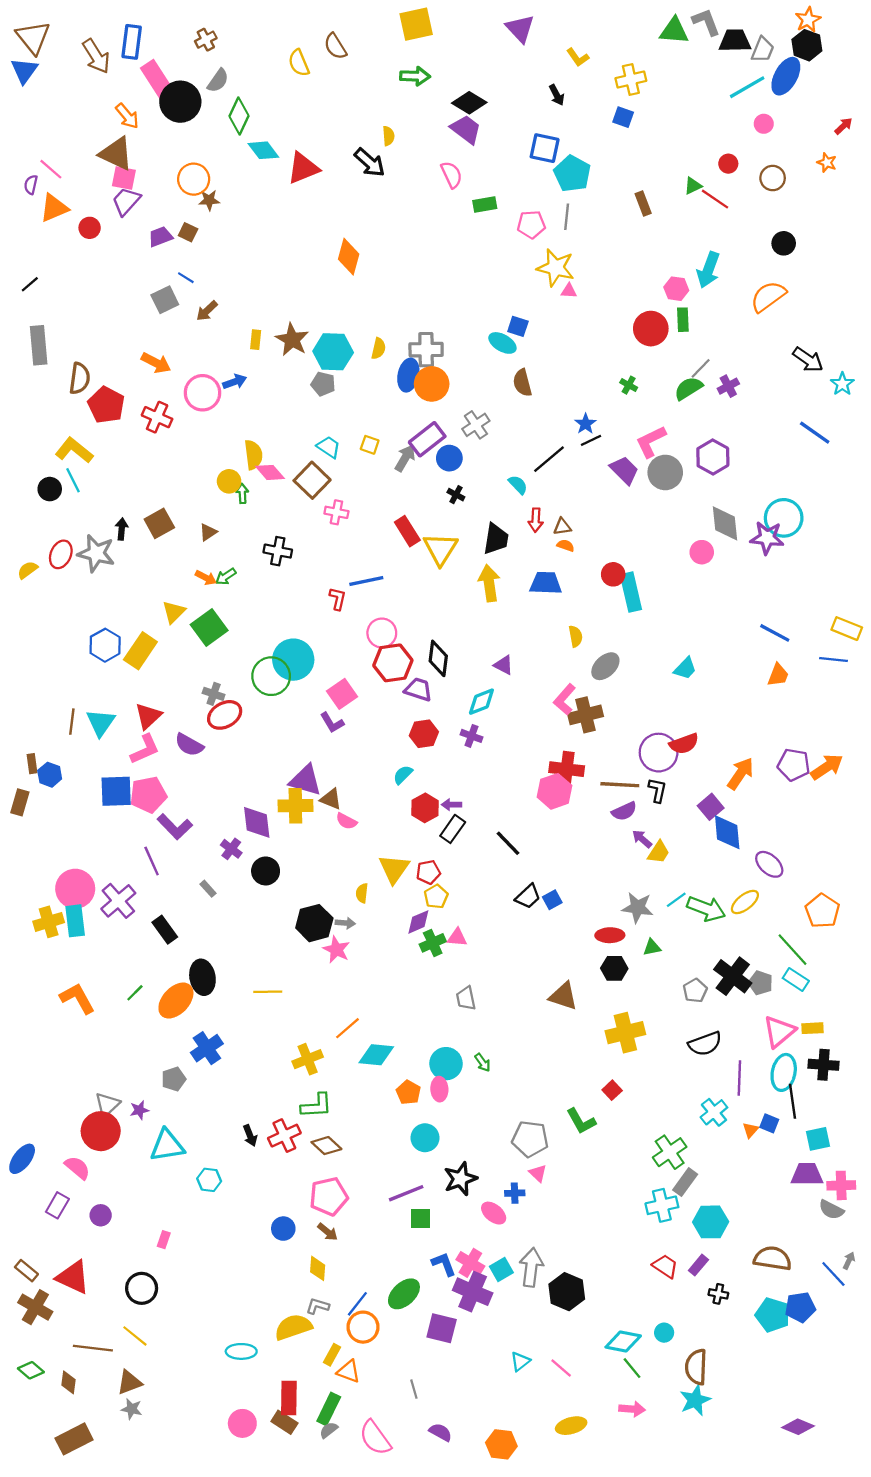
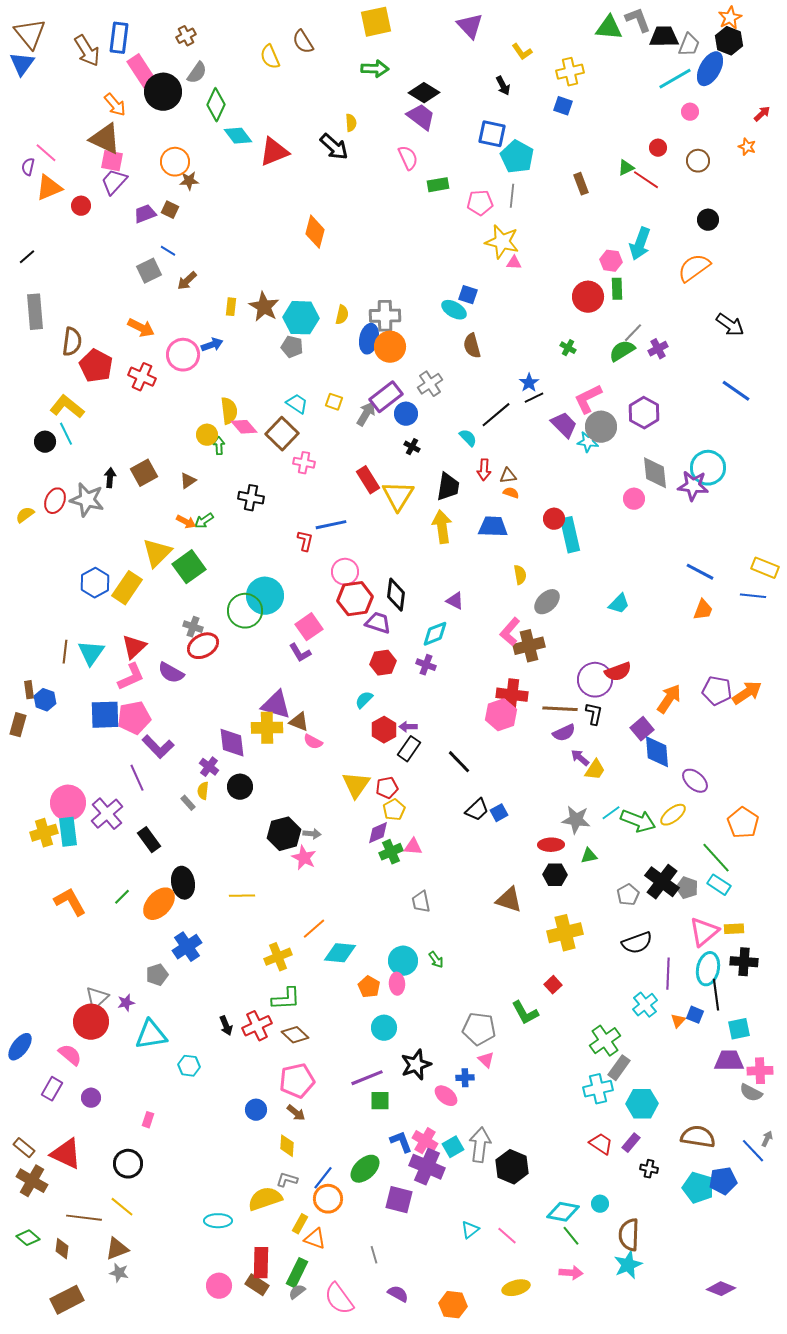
cyan star: (842, 384) -> (588, 442), moved, turned -30
yellow triangle: (174, 612) -> (157, 553), size x1.4
yellow semicircle: (362, 893) -> (203, 791), moved

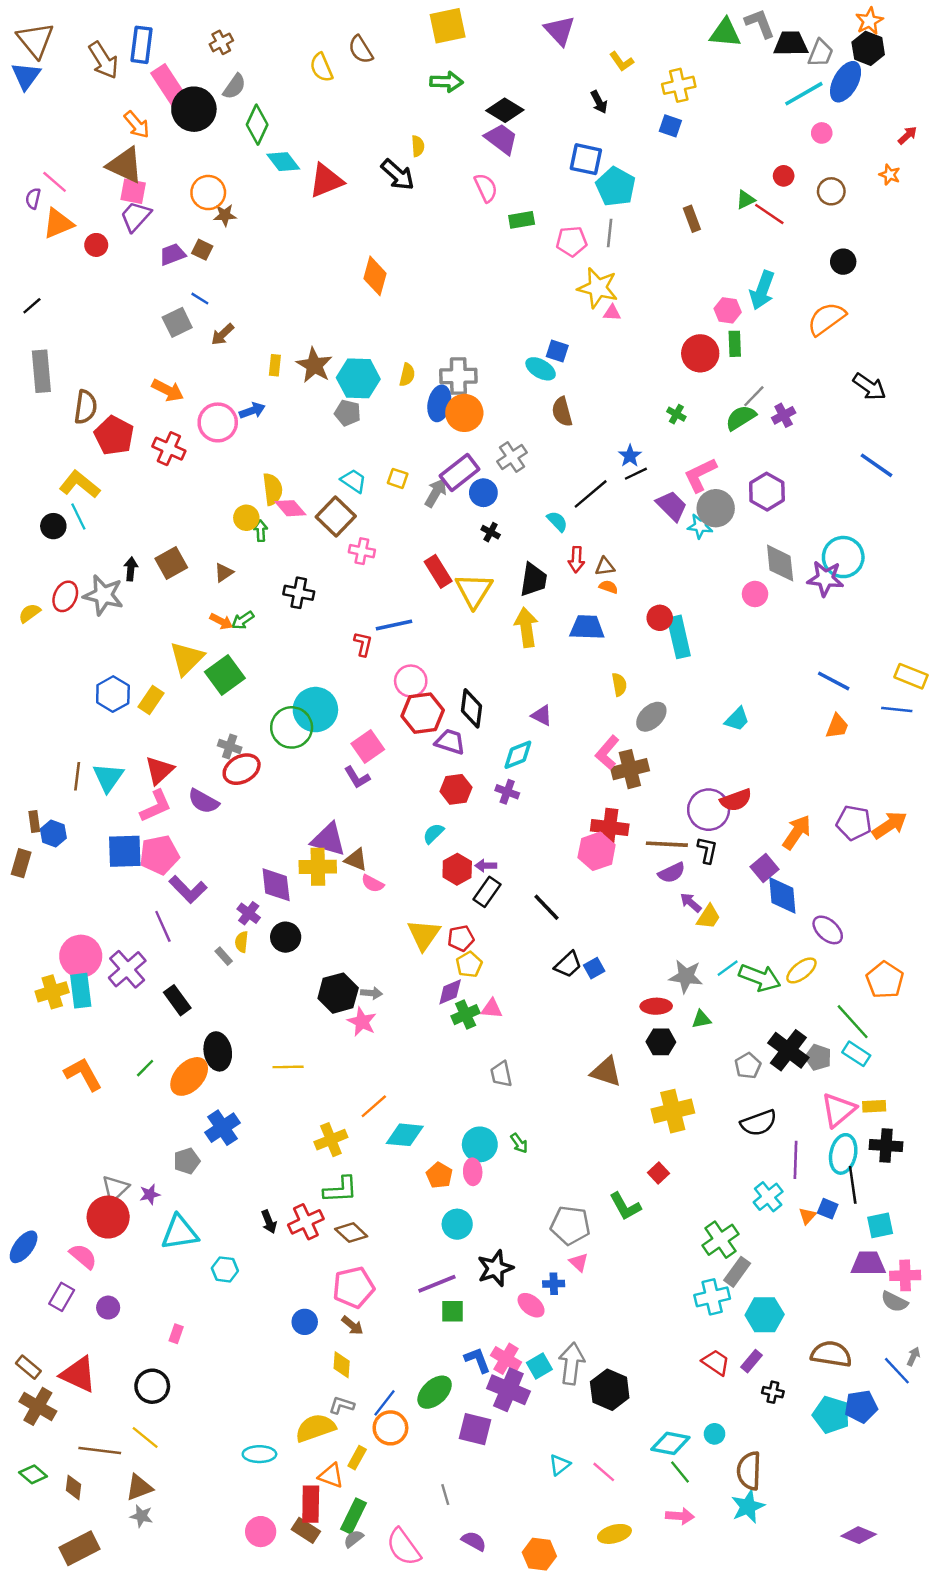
yellow rectangle: (127, 588) -> (151, 700), size x0.7
orange triangle: (315, 1239) -> (331, 1476), moved

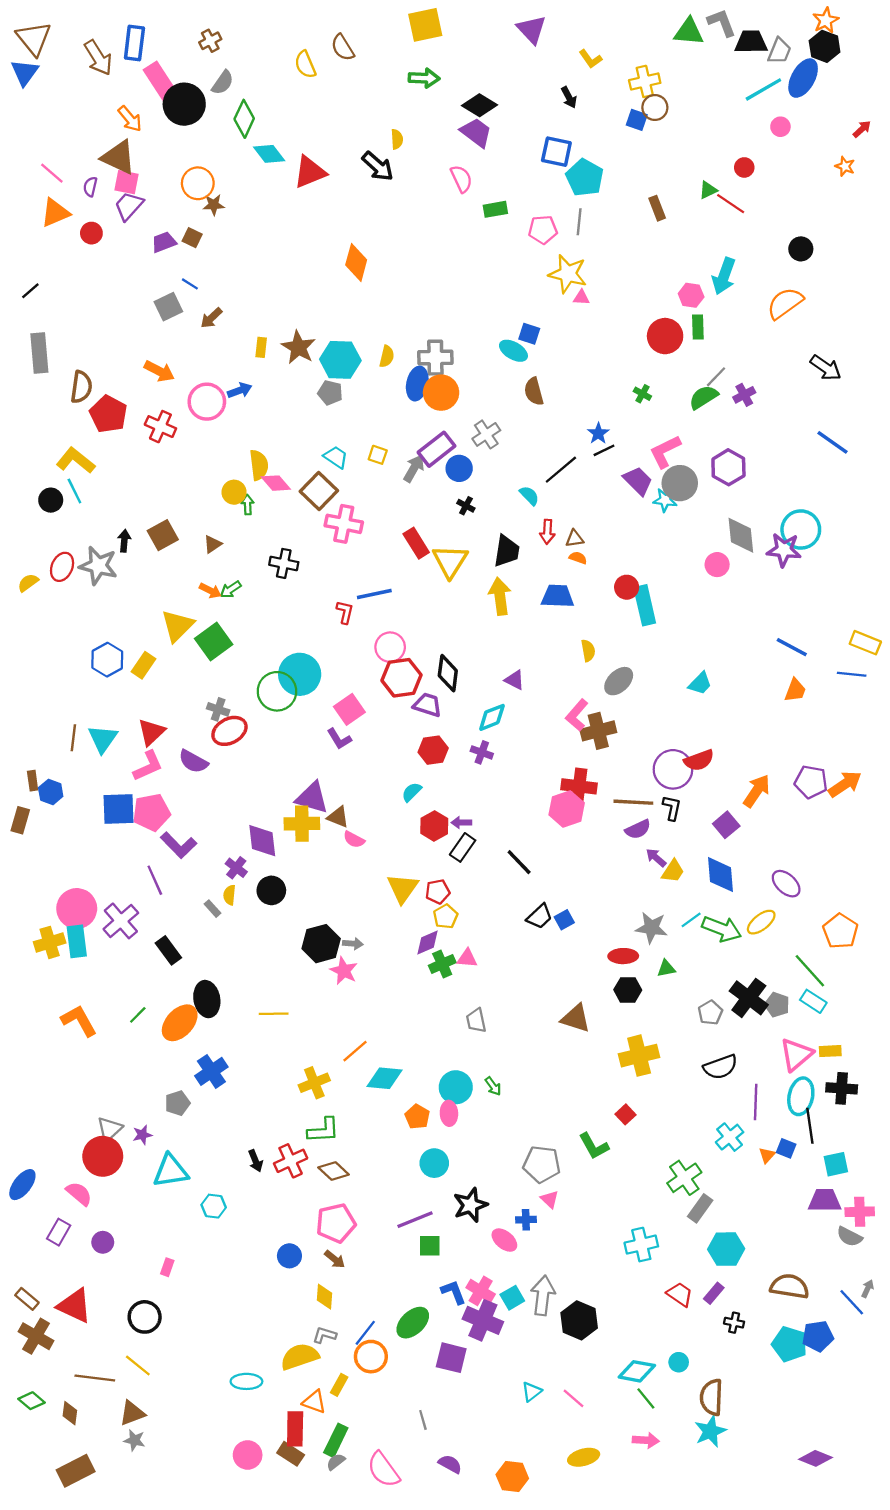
brown circle: (831, 191) -> (655, 107), moved
purple semicircle: (33, 198) -> (90, 187), moved
pink cross: (362, 551) -> (344, 524), size x1.5
blue diamond: (782, 895) -> (720, 875), moved
cyan cross: (712, 1297) -> (641, 1245), moved

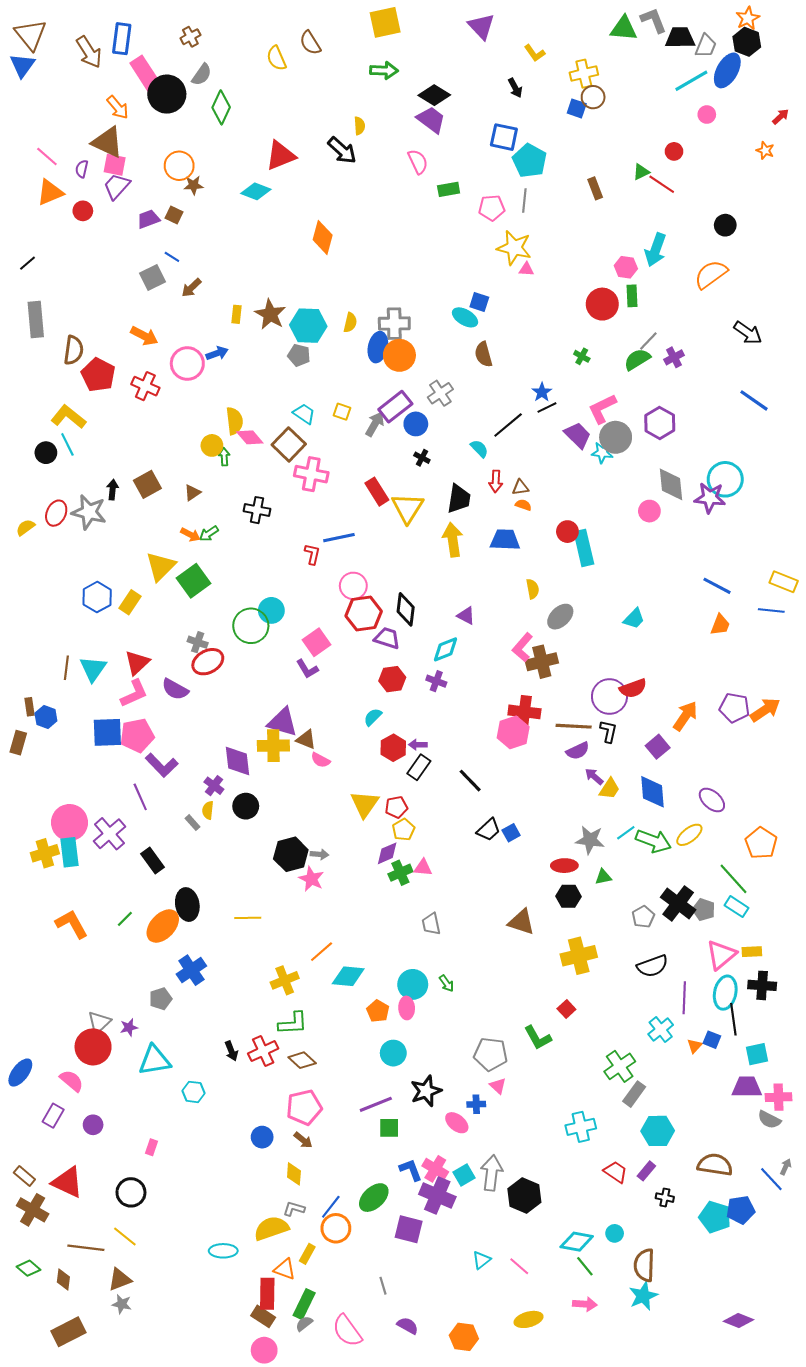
cyan diamond: (269, 154) -> (256, 191), moved, turned -32
cyan circle: (300, 674) -> (271, 610), size x0.7
pink circle: (248, 1455) -> (264, 1350), moved

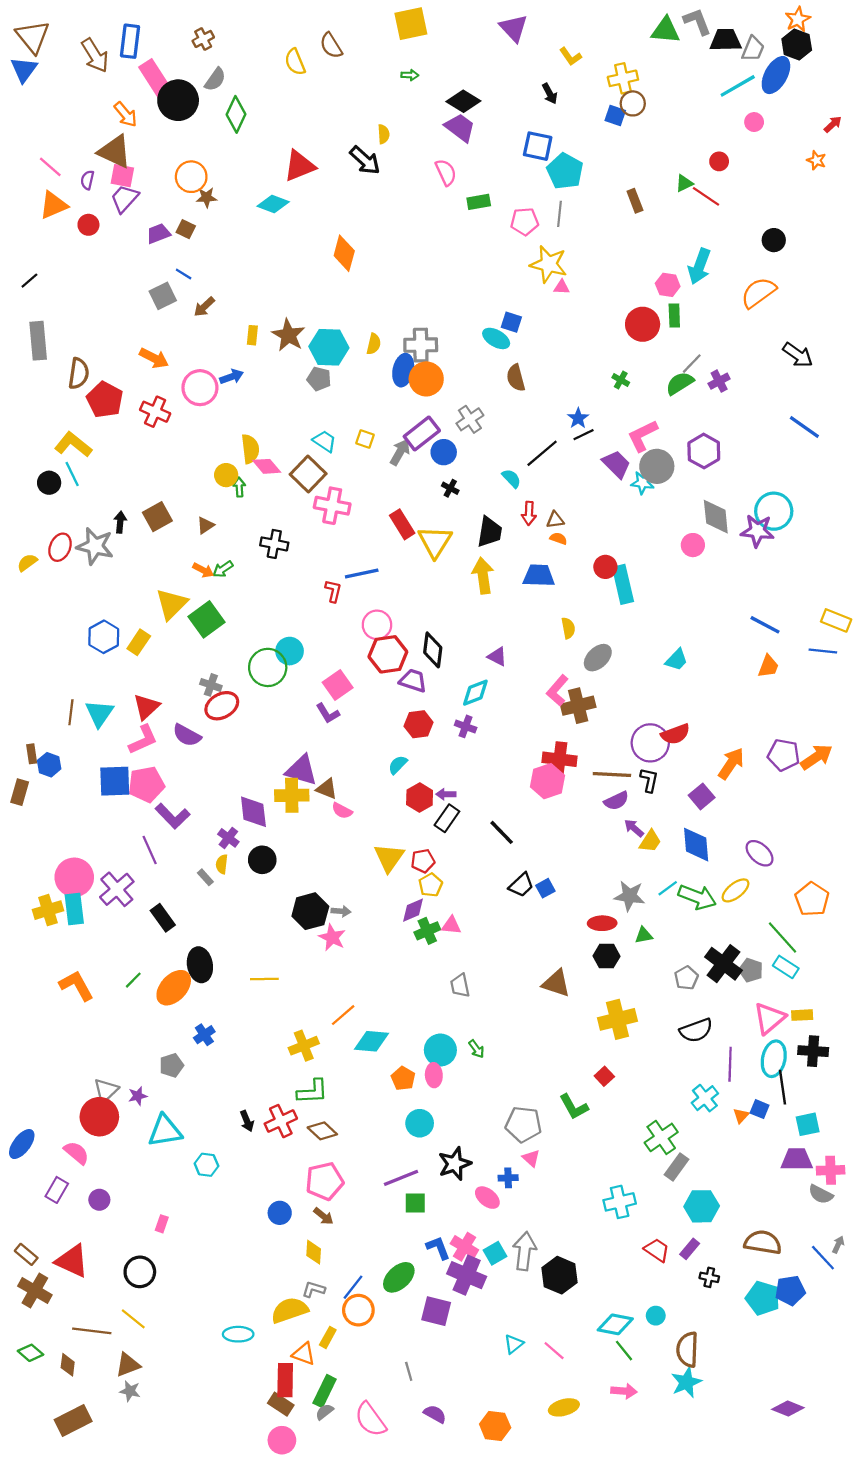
green arrow: (384, 70) -> (410, 75), size x0.6
blue cross: (191, 970) -> (204, 1035), size x0.7

